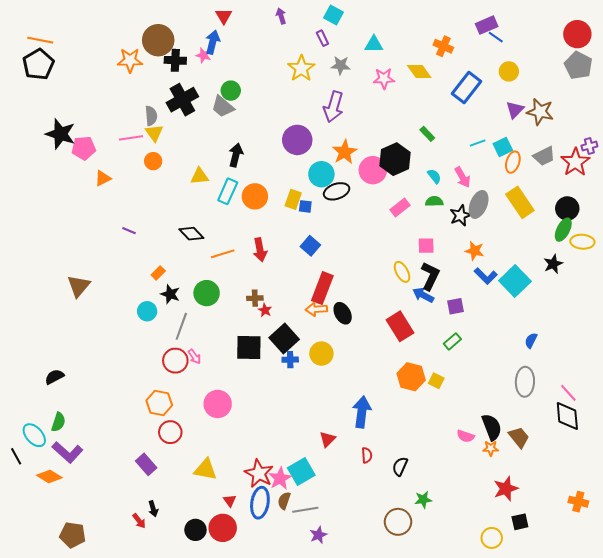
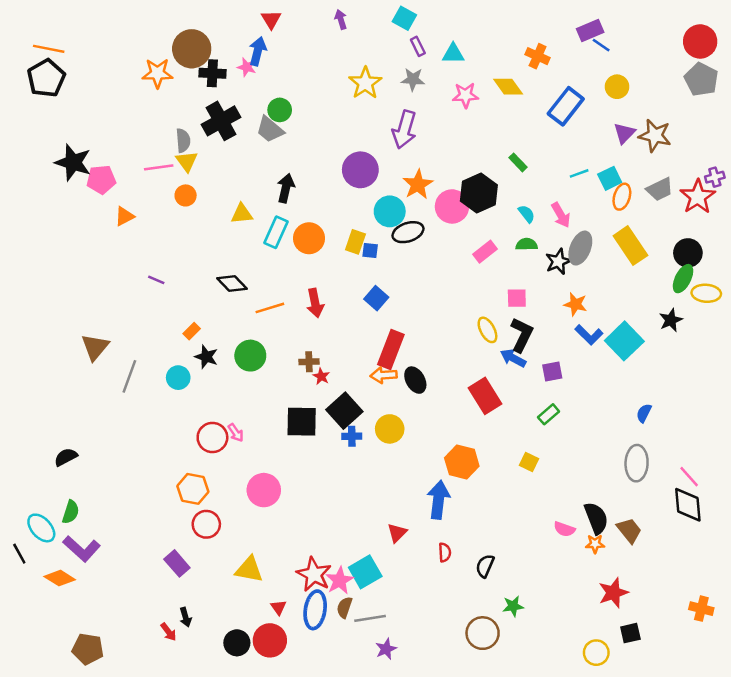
purple rectangle: (322, 38) -> (418, 46), moved
gray line: (181, 326) -> (129, 376), moved
orange hexagon: (411, 377) -> (462, 462), moved

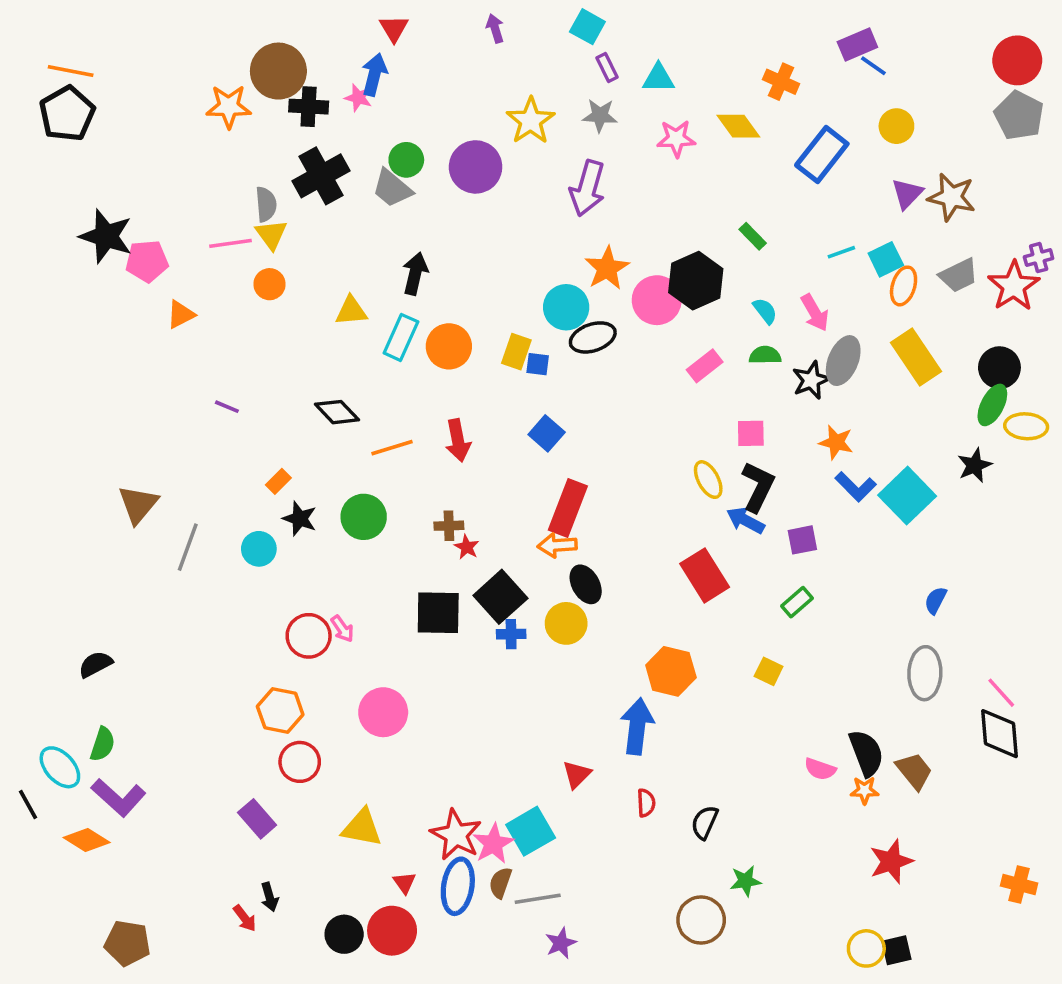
purple circle: (360, 170) -> (476, 167), moved
black ellipse: (415, 380) -> (586, 584), moved
black square: (630, 633) -> (896, 950), moved

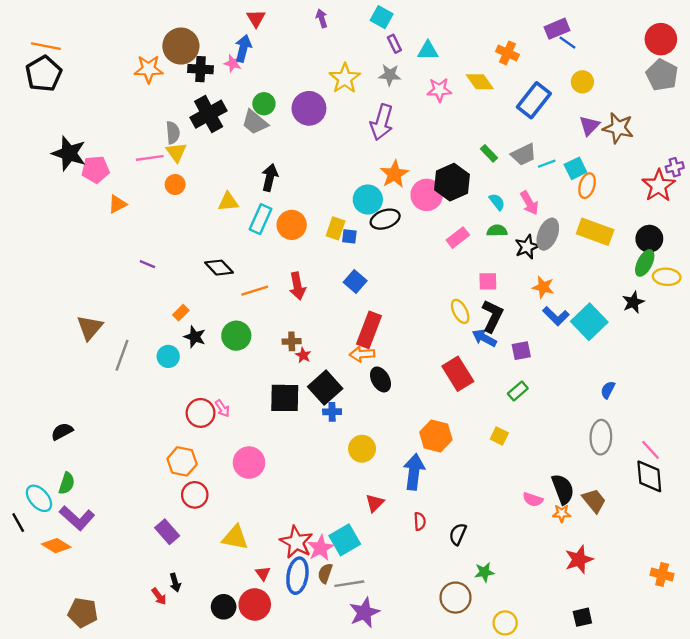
gray trapezoid: (959, 275) -> (524, 154), moved
yellow rectangle: (916, 357) -> (595, 232), turned -36
yellow circle: (566, 623) -> (362, 449), moved
purple star: (561, 943) -> (364, 613), size x1.5
yellow circle: (866, 948) -> (505, 623), moved

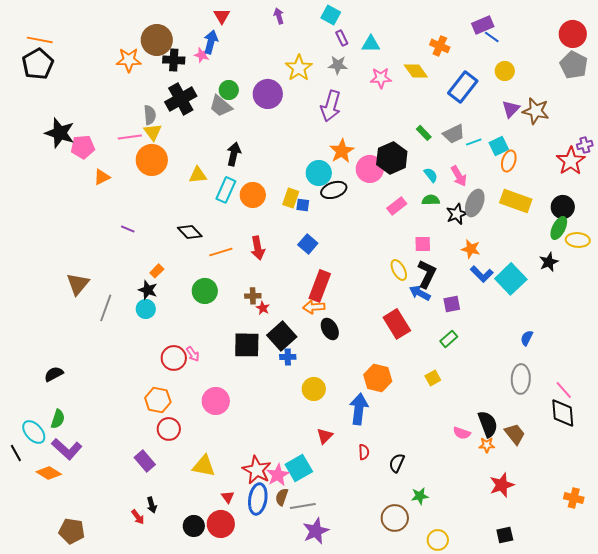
orange circle: (175, 184) -> (152, 160), size x1.8
black star: (195, 337) -> (148, 290), moved
yellow square: (499, 436) -> (433, 378), turned 35

